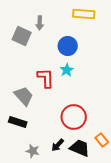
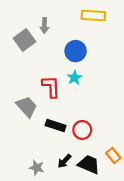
gray square: (22, 36) -> (24, 40), turned 30
red circle: (74, 117) -> (82, 130), size x0.7
black rectangle: (18, 122) -> (56, 125), moved

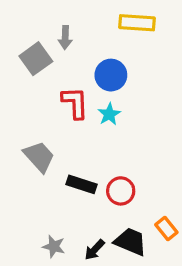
red L-shape: (51, 87) -> (75, 103), moved
black arrow: (64, 161) -> (95, 250), moved

